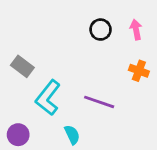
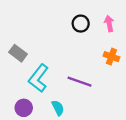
purple circle: (18, 135) -> (24, 108), moved

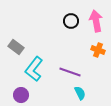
pink arrow: (109, 24) -> (96, 21), size x1.5
cyan semicircle: (58, 108) -> (80, 93), moved

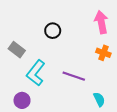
black circle: (71, 21) -> (53, 31), moved
cyan semicircle: (80, 93) -> (99, 99), moved

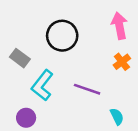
black circle: (53, 31) -> (62, 36), size x1.6
orange cross: (103, 53) -> (122, 62), turned 32

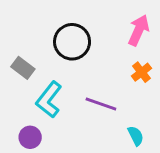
pink arrow: (119, 26) -> (139, 30), turned 35

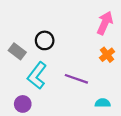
black circle: (72, 42) -> (45, 40), moved, size x0.7
cyan semicircle: (136, 136) -> (103, 103), turned -64

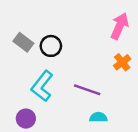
gray rectangle: (17, 51) -> (23, 42), moved
cyan semicircle: (103, 103) -> (98, 117), moved

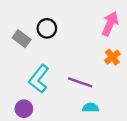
black circle: (51, 46) -> (47, 28), moved

